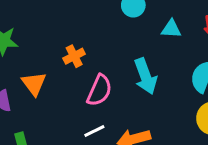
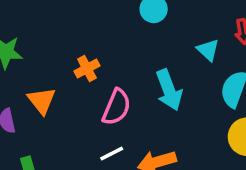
cyan triangle: (171, 29) -> (208, 50), moved, turned 40

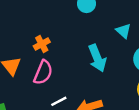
pink semicircle: (116, 107) -> (43, 72), moved

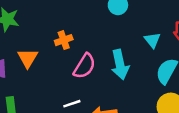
pink semicircle: (43, 72) -> (84, 66), moved

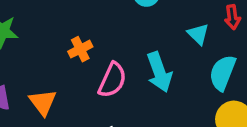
orange triangle: (28, 58) -> (43, 102), moved

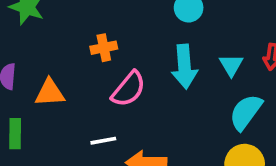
cyan arrow: (159, 72) -> (184, 67), moved
orange triangle: (43, 102) -> (50, 93), turned 48

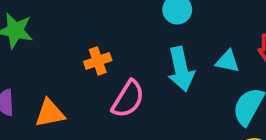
cyan triangle: (231, 65) -> (228, 61), turned -40

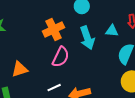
orange cross: (98, 61) -> (54, 29), moved, size x1.5

